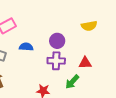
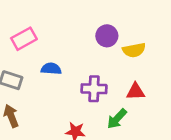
yellow semicircle: (89, 26) -> (134, 50), moved
purple circle: (57, 41) -> (107, 36), moved

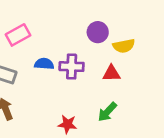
purple cross: (94, 89) -> (72, 67), moved
red triangle: (135, 92) -> (111, 73), moved

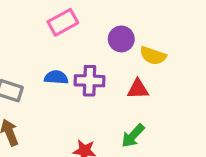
pink rectangle: (18, 35) -> (63, 22), moved
yellow semicircle: (124, 46) -> (153, 56), turned 30

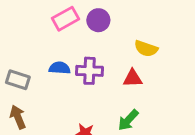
purple circle: (121, 39) -> (98, 20), moved

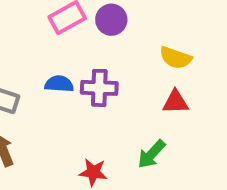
red triangle: (133, 78) -> (176, 102), moved

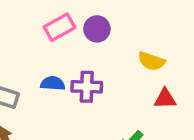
red triangle: (176, 102) -> (165, 99), moved

